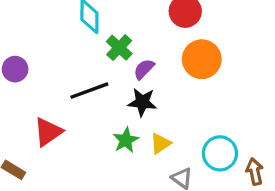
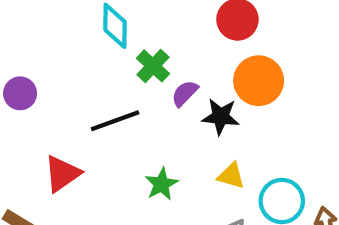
black star: (142, 102) -> (221, 117), moved
yellow triangle: (160, 143) -> (231, 176), moved, turned 50

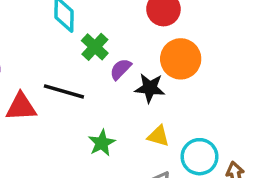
black line: (115, 121) -> (64, 91), turned 36
red triangle: (62, 174) -> (21, 107), moved, turned 32

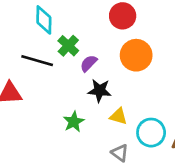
black star: (150, 88) -> (99, 90), moved
black line: (64, 91) -> (37, 61), moved

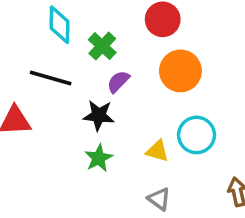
green cross: (68, 46) -> (102, 46), moved
black star: (99, 90) -> (99, 115), moved
cyan circle: (151, 133) -> (196, 135), moved

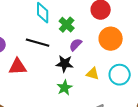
yellow triangle: (157, 151) -> (93, 74), moved

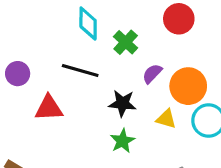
orange circle: (111, 39) -> (188, 86), moved
purple semicircle: (76, 45) -> (152, 74), moved

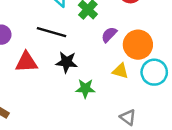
black star: (122, 103) -> (67, 62), moved
green star: (122, 141) -> (85, 88), turned 30

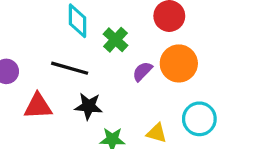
orange circle: (138, 45) -> (179, 63), moved
yellow triangle: (120, 71) -> (157, 133), moved

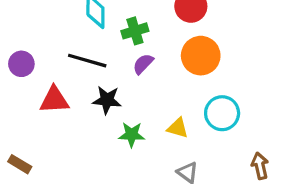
green cross: (115, 40) -> (135, 31), turned 30
purple semicircle: (142, 71) -> (143, 64), moved

